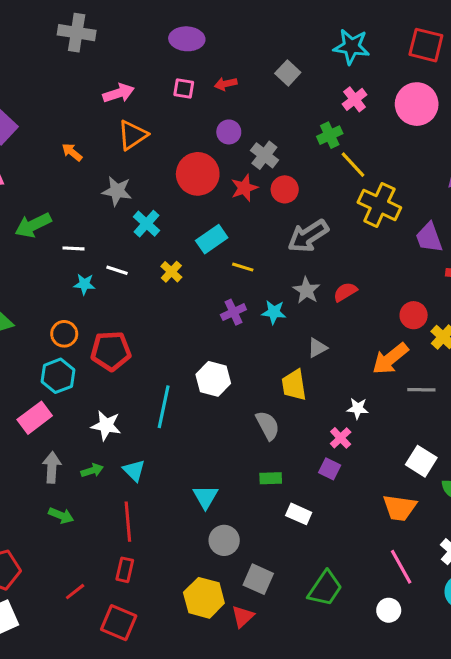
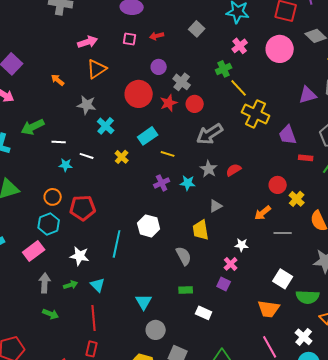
orange arrow: (390, 359) -> (263, 213), size x0.7

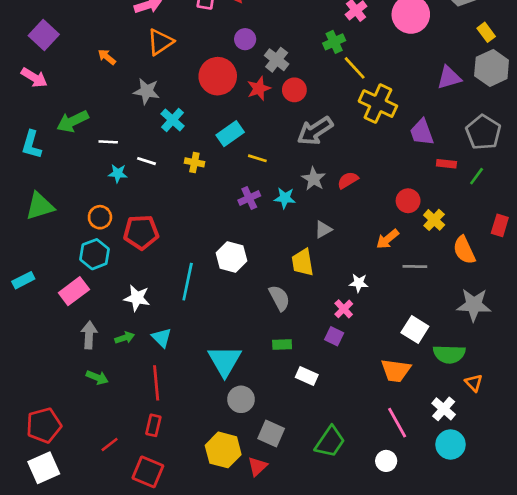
yellow cross: (122, 157) -> (194, 162), turned -32
cyan triangle: (144, 302) -> (225, 361), size x1.5

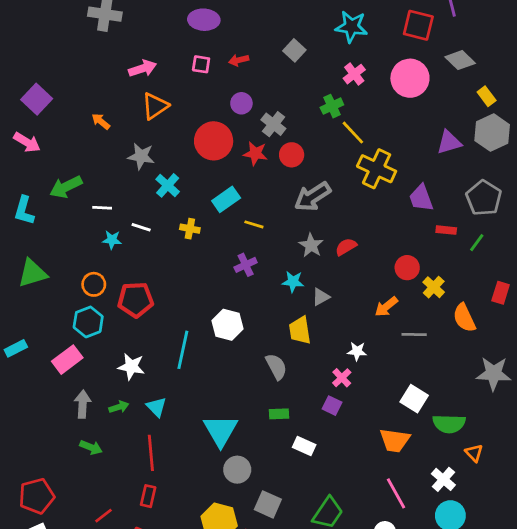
red star: (259, 88) -> (255, 153), turned 30
cyan star: (285, 198) -> (293, 282), moved
gray star: (474, 305) -> (494, 374), moved

